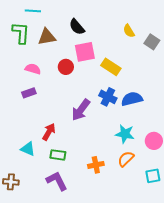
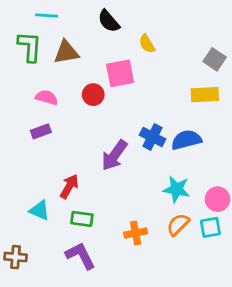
black semicircle: (77, 27) -> (109, 21), moved
yellow semicircle: (129, 31) -> (147, 44), moved
yellow rectangle: (111, 67) -> (205, 95), moved, turned -36
cyan square: (153, 176) -> (210, 227), moved

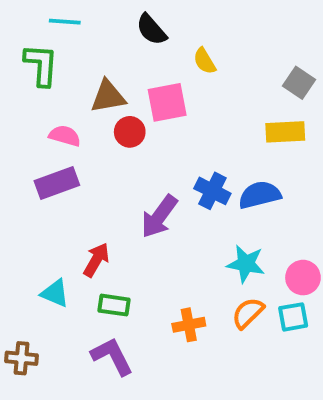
brown triangle: (66, 52) -> (108, 96), moved
purple rectangle: (41, 131) -> (57, 183), size x1.5

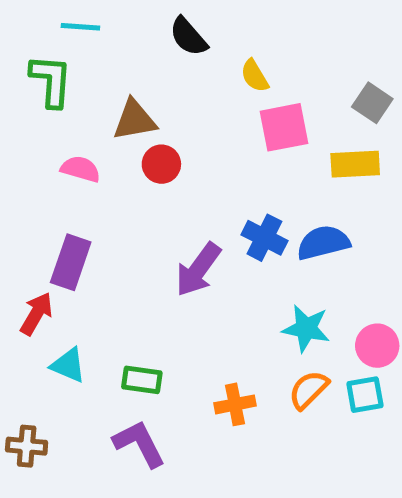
pink square: (167, 102) -> (284, 127), moved
purple rectangle: (57, 183) -> (71, 262), moved, turned -51
red arrow: (96, 260) -> (36, 314), moved

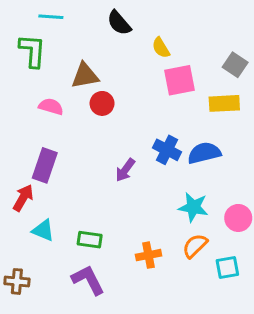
purple arrow: (198, 270) -> (125, 170), size x0.7
cyan square: (365, 395) -> (227, 267), moved

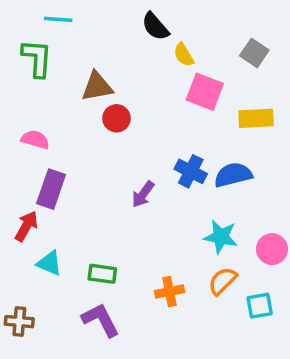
black semicircle: (119, 23) -> (155, 26), moved
gray square: (235, 65) -> (254, 53), moved
pink square: (179, 80) -> (205, 92), turned 32
pink semicircle: (51, 107) -> (35, 140), moved

